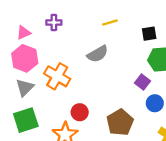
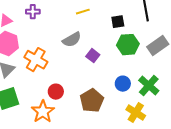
purple square: (142, 82) -> (93, 56), moved

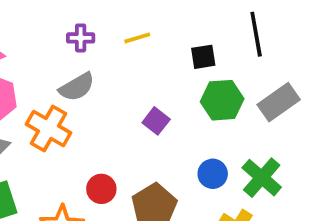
purple cross: (33, 12) -> (81, 38), moved
gray semicircle: (72, 40) -> (77, 87), moved
red circle: (56, 92) -> (101, 189), moved

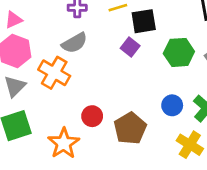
black square: (203, 57) -> (144, 21), moved, size x1.4
purple square: (156, 121) -> (130, 47), moved

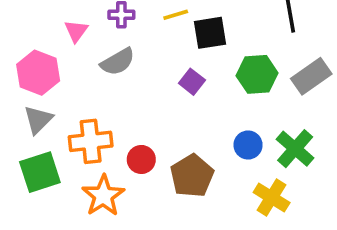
pink triangle: (13, 20) -> (76, 31), moved, turned -30
purple square: (130, 47) -> (192, 82), moved
orange cross: (54, 73) -> (91, 141), moved, turned -36

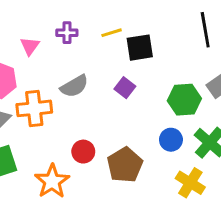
gray semicircle: (118, 62) -> (74, 86), moved
green hexagon: (257, 74) -> (184, 100), moved
orange cross: (91, 141) -> (34, 108), moved

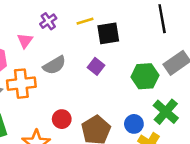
purple cross: (67, 33) -> (48, 21), turned -35
pink triangle: (30, 46) -> (25, 41), moved
blue circle: (171, 140) -> (134, 124), moved

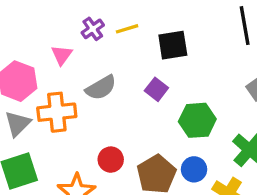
yellow line: (85, 21) -> (127, 29), moved
green hexagon: (145, 76) -> (197, 120), moved
blue circle: (134, 124) -> (194, 169), moved

